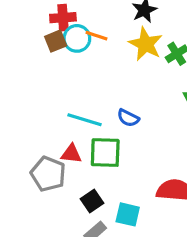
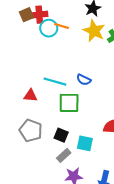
brown square: (56, 41) -> (27, 15), moved
red triangle: (71, 154) -> (30, 95), moved
gray pentagon: (48, 174) -> (31, 130), moved
black square: (92, 201) -> (61, 135), turned -32

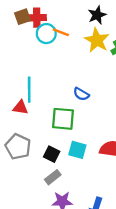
cyan line: (55, 82) -> (29, 90), moved, turned 70
cyan square: (85, 143) -> (77, 150), moved

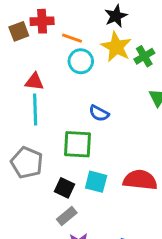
brown square: (23, 17) -> (19, 31), moved
cyan circle: (46, 34) -> (81, 61), moved
red triangle: (20, 107) -> (34, 82), moved
gray pentagon: (18, 147) -> (27, 163), moved

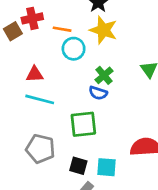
green cross: (144, 56) -> (104, 75), moved
cyan line: (35, 110) -> (40, 99), turned -64
cyan square: (96, 182) -> (107, 167), moved

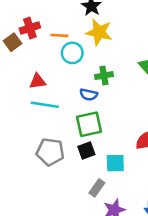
green cross: (104, 75) -> (104, 76), turned 36
blue semicircle: (98, 93) -> (89, 95), moved
black square: (78, 166) -> (86, 151), moved, turned -30

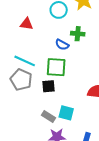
cyan line: (45, 105) -> (25, 61), moved
cyan square: (115, 163) -> (66, 113), moved
gray rectangle: (97, 188) -> (49, 117), turned 72

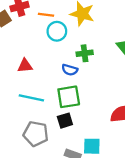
red triangle: (26, 24) -> (25, 66), moved
gray pentagon: (21, 80) -> (36, 134), moved

